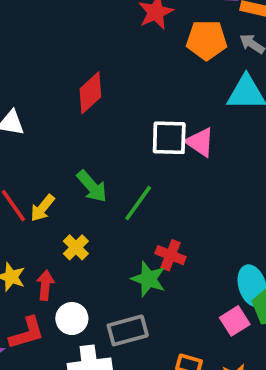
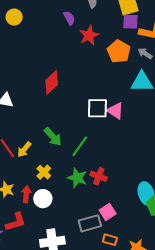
orange pentagon: (207, 40) -> (119, 51), turned 30
green star: (148, 279) -> (77, 178), moved
white circle: (72, 319) -> (43, 199), moved
pink square: (235, 321) -> (108, 212), moved
gray rectangle: (128, 330) -> (90, 223), moved

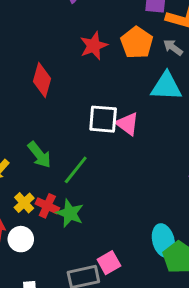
red star: (89, 35) -> (94, 46), moved
red diamond: (52, 82) -> (42, 80), turned -35
red cross: (99, 176) -> (47, 206), moved

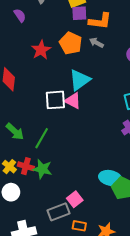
cyan triangle: (166, 86) -> (80, 80), moved, turned -30
cyan ellipse: (163, 240) -> (110, 178), turned -55

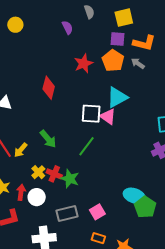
purple square: (79, 13) -> (117, 39), moved
green line: (42, 138) -> (86, 146), moved
gray rectangle: (59, 212) -> (67, 214), moved

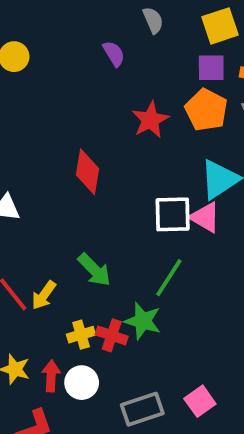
yellow cross: (38, 172) -> (81, 335), turned 32
green star: (70, 179) -> (143, 321), moved

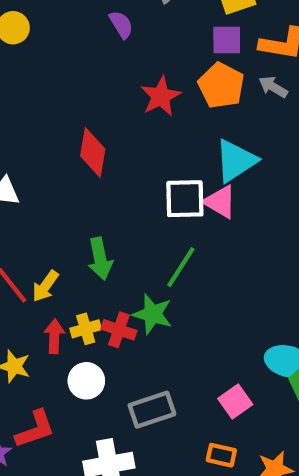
green arrow: (94, 270) -> (100, 259), turned 33
red arrow: (51, 376) -> (54, 336), moved
pink square: (200, 401) -> (235, 402), moved

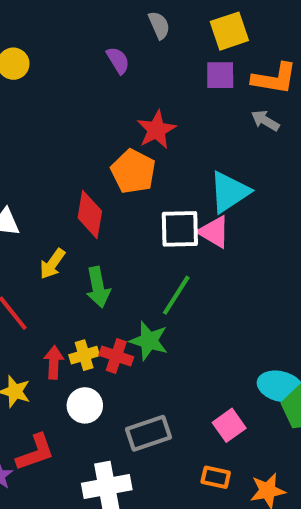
orange pentagon: (221, 85) -> (133, 171), moved
red diamond: (93, 153) -> (90, 214), moved
yellow arrow: (45, 286) -> (52, 264), moved

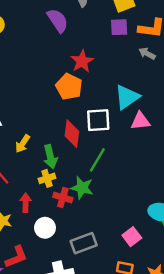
purple semicircle: (118, 60) -> (58, 21), size x1.5
red diamond: (90, 214) -> (72, 134), moved
pink triangle: (214, 232) -> (140, 121), moved, turned -35
yellow cross: (84, 355) -> (47, 178), moved

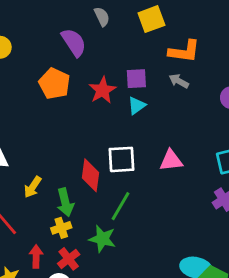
purple square: (119, 27) -> (136, 79), moved
orange pentagon: (69, 87) -> (54, 84), moved
cyan triangle: (127, 97) -> (137, 106), moved, size x0.6
red cross: (63, 198) -> (69, 259), moved, turned 36

